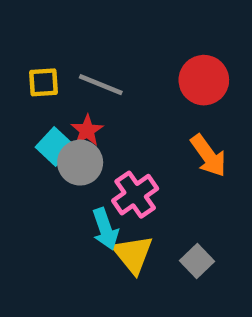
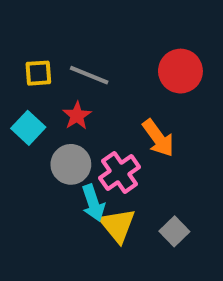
cyan square: (55, 147) -> (28, 128), moved
orange arrow: (208, 156) -> (158, 138), moved
gray circle: (80, 163) -> (71, 164), moved

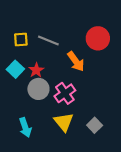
red star: (77, 116) -> (36, 70), moved
orange arrow: (158, 138) -> (76, 61), moved
cyan arrow: (93, 203) -> (25, 127), moved

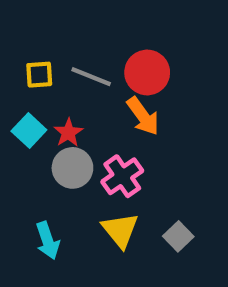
red circle: (98, 38) -> (147, 72), moved

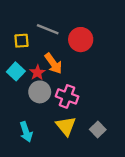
gray line: (91, 77) -> (48, 29), moved
orange arrow: (143, 116) -> (53, 63), moved
pink cross: (122, 176) -> (67, 96), turned -35

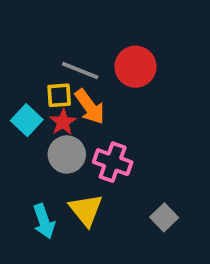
gray line: (48, 29) -> (80, 70), moved
yellow square: (21, 41) -> (59, 95), moved
yellow triangle: (66, 126) -> (86, 210), moved

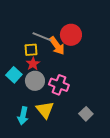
orange arrow: (90, 107) -> (57, 46), moved
cyan square: (27, 120) -> (14, 75), moved
cyan arrow: (44, 221) -> (23, 116), turned 30

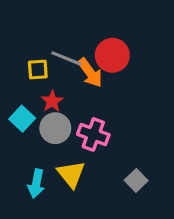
yellow square: (31, 50) -> (38, 70), moved

